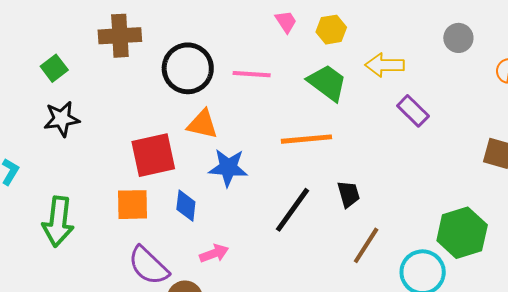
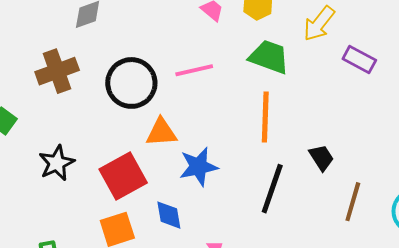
yellow arrow: (385, 65) -> (319, 24), turned -36
black star: (62, 119) -> (57, 163), moved
orange line: (306, 139) -> (265, 117), turned -66

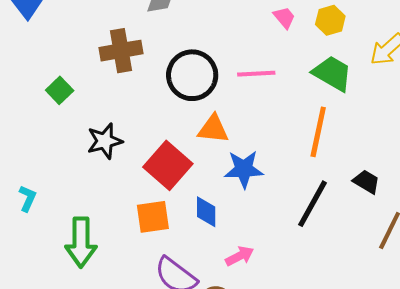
black trapezoid: (321, 158) -> (366, 182), turned -36
red square: (123, 176) -> (168, 165), turned -30

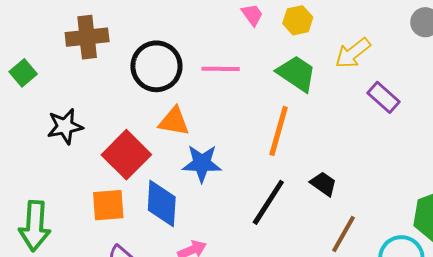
blue diamond: (206, 212) -> (162, 204), size x1.5

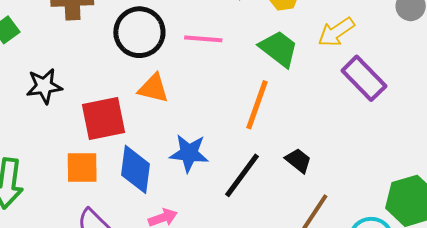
purple rectangle: (383, 97) -> (364, 78), size x1.4
red square: (126, 155) -> (104, 118), turned 30
blue star: (202, 163) -> (189, 153), moved

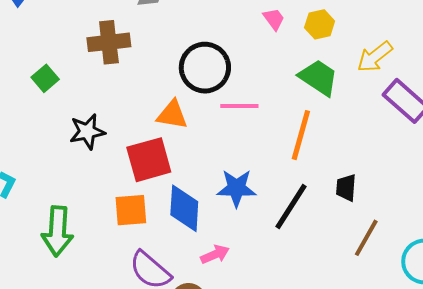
black circle: (139, 32) -> (205, 68), moved
pink line: (203, 39) -> (239, 106), moved
orange triangle: (153, 88) -> (172, 115), moved
black trapezoid: (298, 160) -> (346, 188), turned -120

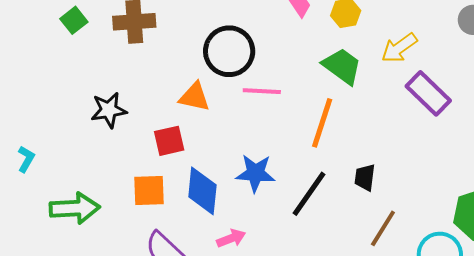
green square: (45, 78) -> (74, 20), moved
red square: (149, 160) -> (169, 141), size x0.7
green arrow: (58, 231) -> (75, 208), turned -99

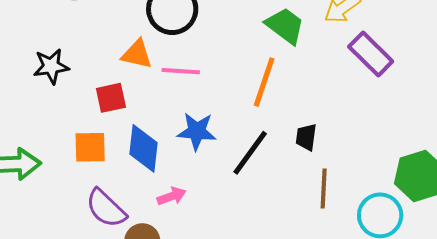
pink line: (262, 91) -> (181, 71), moved
brown line: (383, 228) -> (324, 188), turned -30

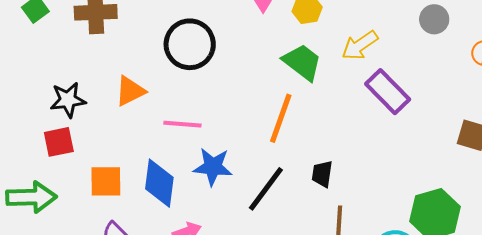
orange triangle: (137, 54) -> (130, 91), moved, turned -40
pink line: (181, 71) -> (182, 124), moved
red square: (111, 98) -> (59, 142), moved

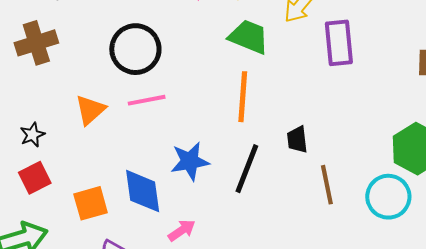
purple rectangle: (388, 92) -> (339, 43), turned 54
black star: (68, 100) -> (32, 135), size x0.7
pink line: (182, 124) -> (147, 100), moved

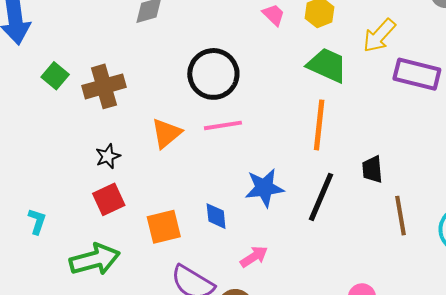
brown cross: (36, 43) -> (104, 86), moved
purple rectangle: (339, 43) -> (417, 74), turned -72
blue diamond: (143, 191) -> (216, 216), size x0.6

